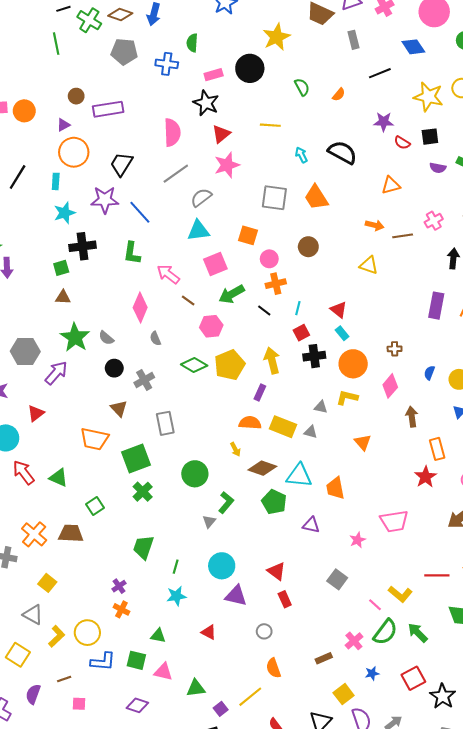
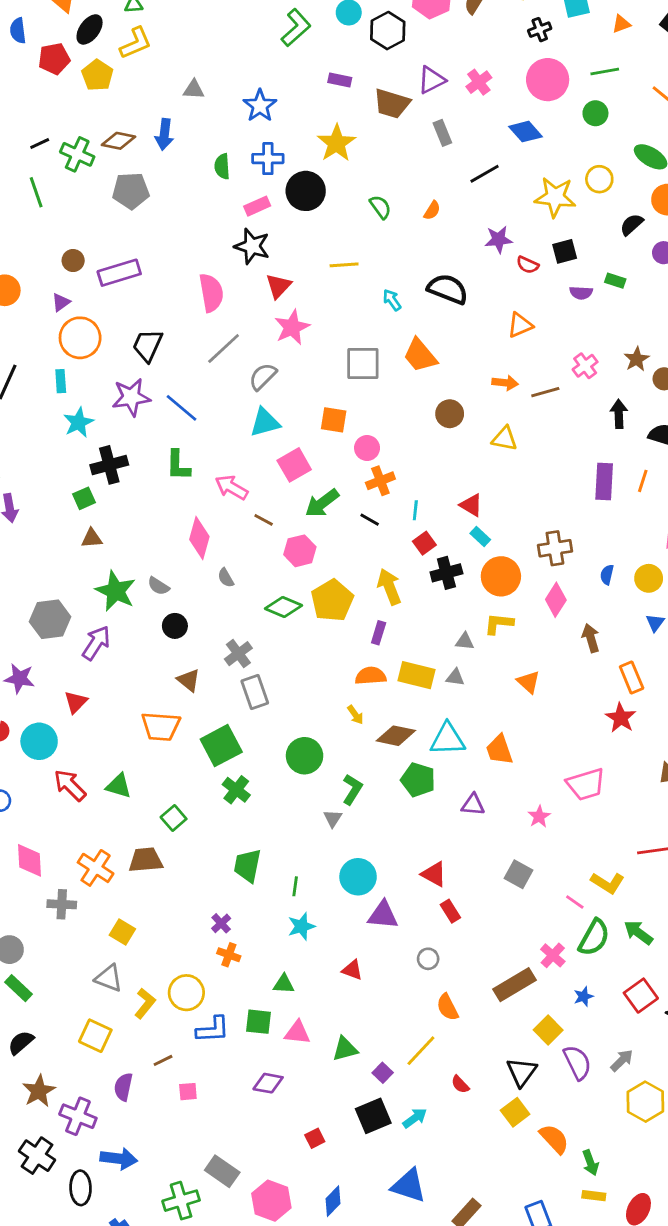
blue cross: (167, 64) -> (268, 159), moved
brown circle: (308, 247) -> (450, 414), moved
brown cross: (395, 349) -> (555, 548), size x1.6
gray cross: (144, 380) -> (238, 654), moved
brown rectangle: (324, 658) -> (515, 985), size x1.8

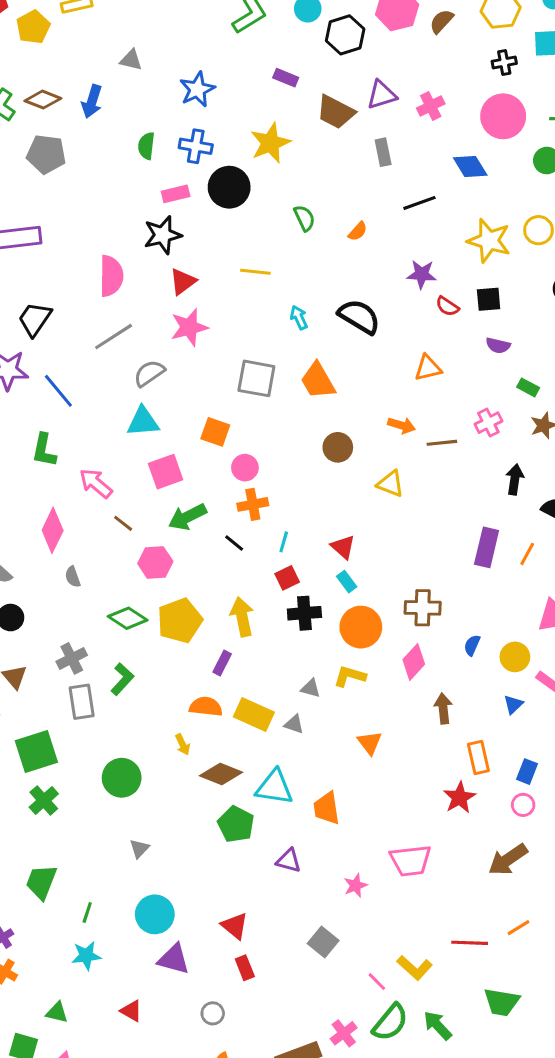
black star: (252, 246) -> (163, 235), turned 30
green rectangle: (615, 281) -> (528, 387), moved
green L-shape: (352, 789) -> (122, 679), moved

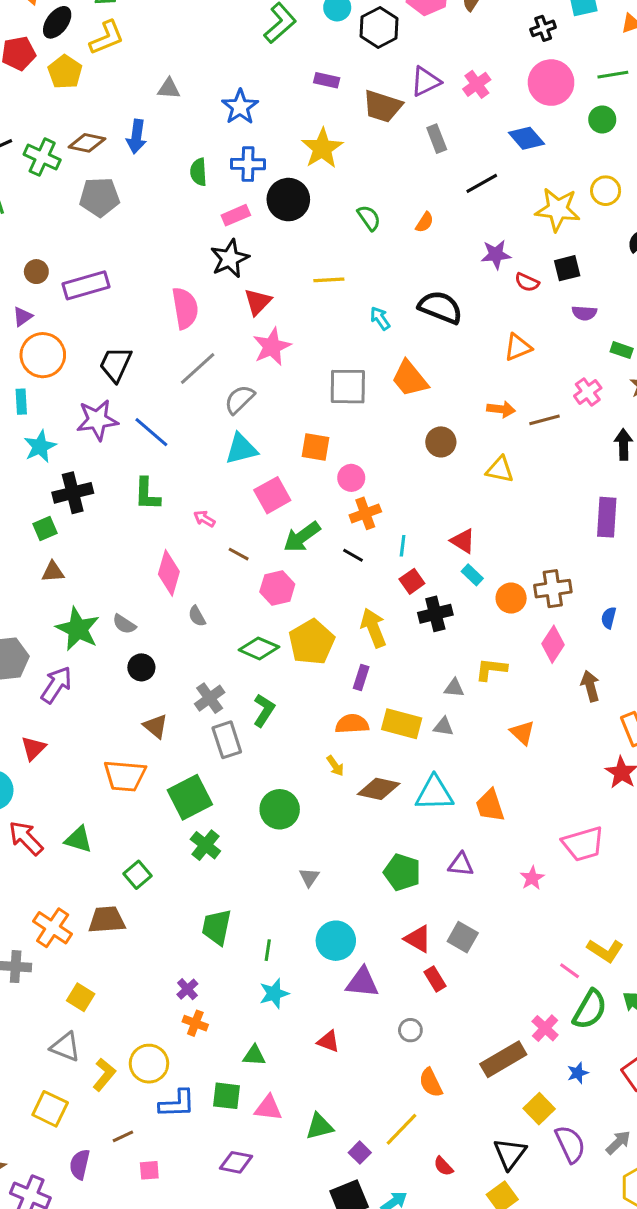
pink arrow: (96, 483) -> (204, 519), size x0.6
orange circle: (361, 627) -> (511, 598), moved, size x0.7
green pentagon: (236, 824) -> (402, 872), moved
gray square: (323, 942) -> (463, 937), moved

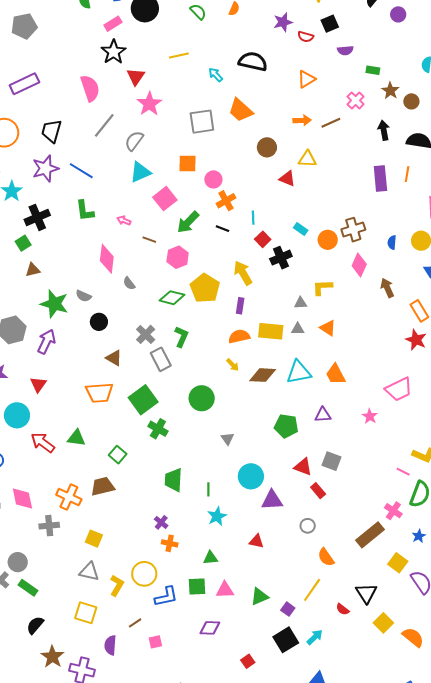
red triangle: (463, 541) -> (287, 179), moved
orange triangle: (522, 733) -> (328, 328), moved
black triangle: (510, 1154) -> (366, 593), moved

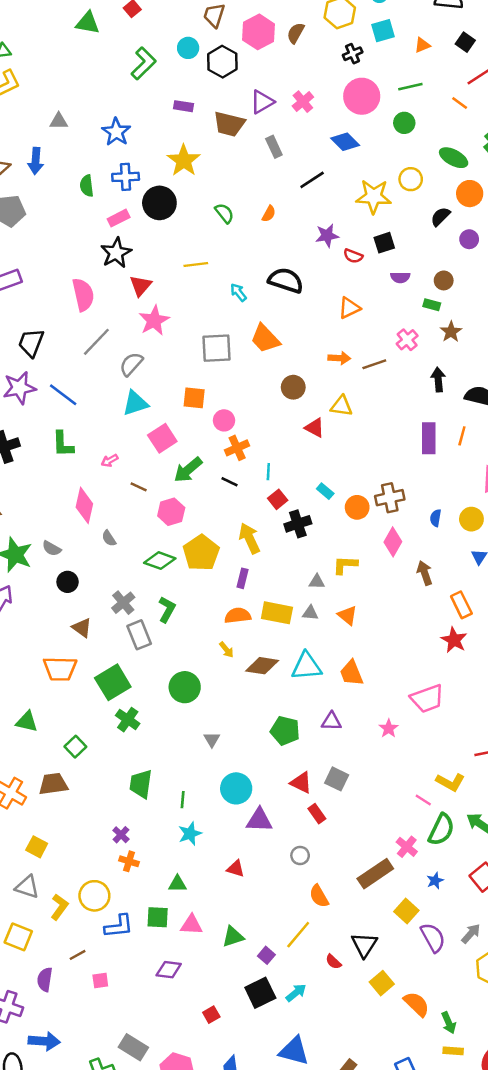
brown circle: (411, 101) -> (444, 280), moved
pink arrow: (124, 220) -> (110, 461), turned -56

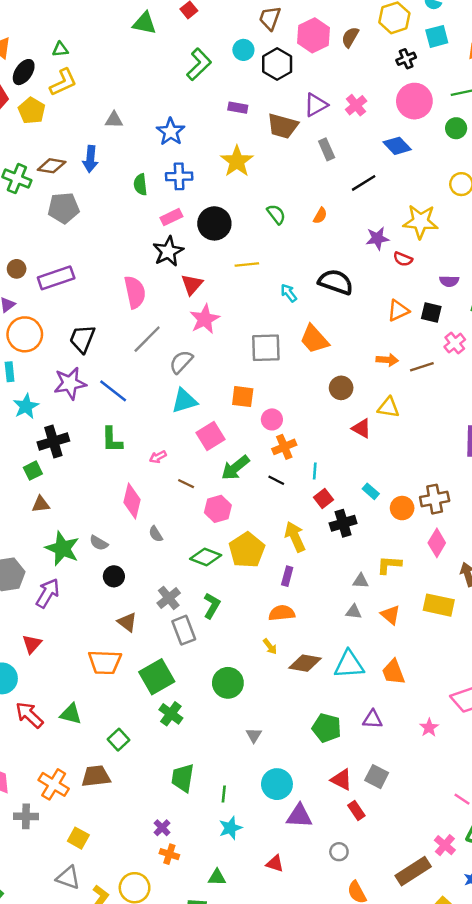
yellow star: (374, 197) -> (421, 222), moved
black circle: (159, 203) -> (214, 223), moved
black square: (384, 243) -> (431, 313), moved, turned 30
yellow rectangle: (277, 613) -> (439, 605), moved

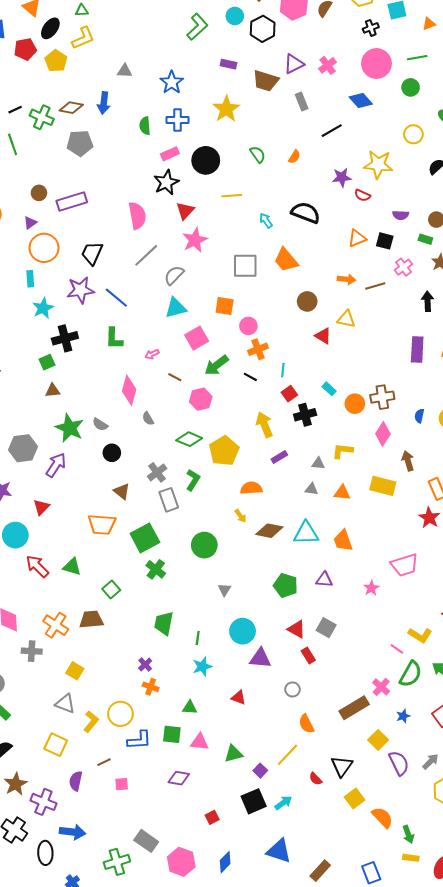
yellow pentagon: (247, 550) -> (224, 451), moved
purple rectangle: (287, 576) -> (279, 457), moved, turned 42
orange triangle: (390, 615) -> (342, 493), turned -36

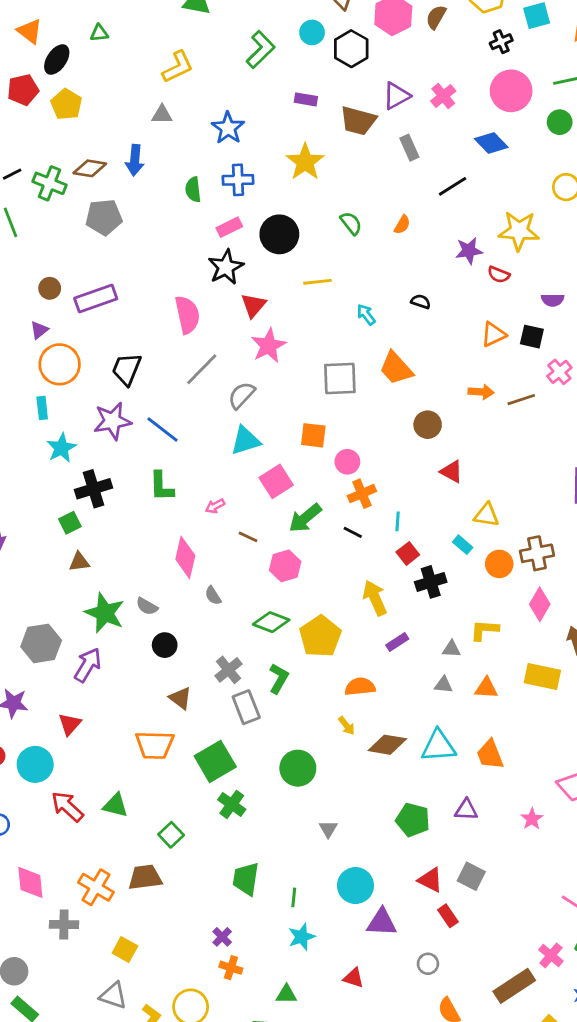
yellow L-shape: (83, 38) -> (178, 67), moved
black semicircle: (306, 213) -> (421, 302), size x0.5
yellow triangle: (346, 319) -> (487, 515), moved

